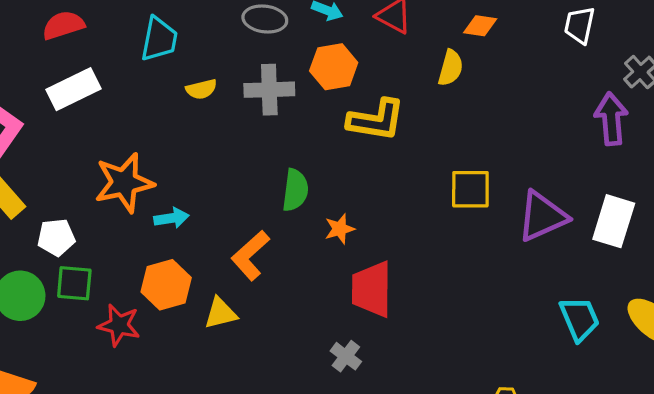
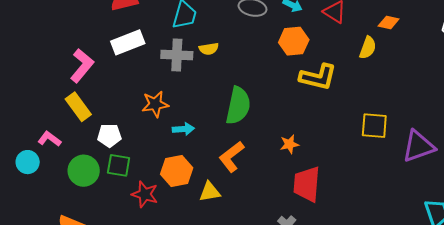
gray cross: (269, 90) -> (177, 55), moved
orange star: (124, 183) -> (155, 104), size x0.7
green semicircle: (295, 190) -> (238, 106), moved, size x1.4

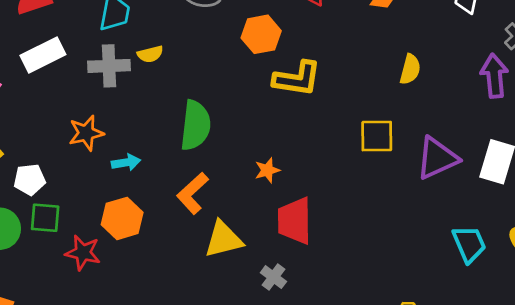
yellow semicircle: (368, 48) -> (410, 69), moved
yellow triangle: (210, 192) -> (223, 239), moved, size x1.4

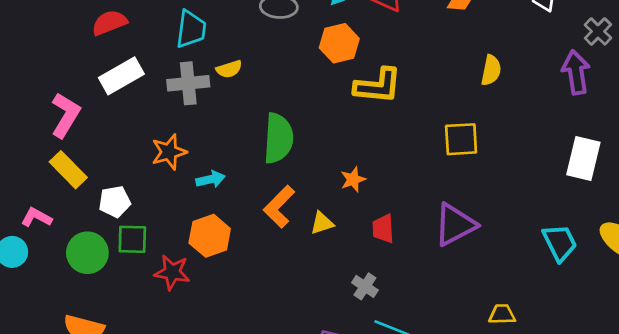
purple triangle: (437, 158) -> (455, 225), moved
red trapezoid: (295, 221) -> (383, 229), size x0.6
yellow triangle: (223, 239) -> (322, 223), moved, size x0.6

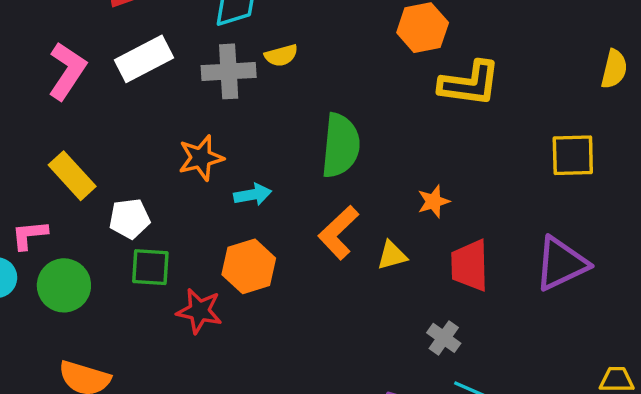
pink L-shape: (65, 115) -> (67, 71), moved
pink L-shape: (36, 217) -> (29, 235), turned -36
red trapezoid: (383, 229) -> (470, 265), size x1.4
green circle: (87, 253) -> (64, 285), moved

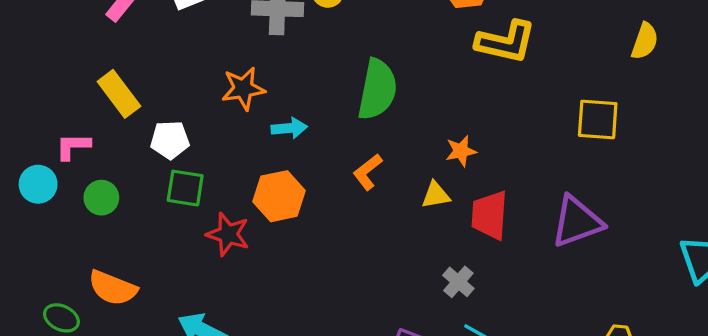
orange L-shape: (338, 233) -> (368, 172), size x0.7
yellow triangle: (392, 255) -> (436, 195), moved
green circle: (64, 285) -> (101, 198), size x0.7

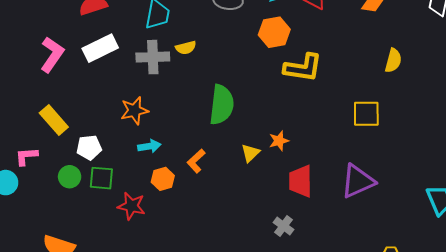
cyan arrow: (289, 128) -> (149, 146), moved
orange L-shape: (368, 172) -> (196, 161), moved
yellow triangle: (436, 195) -> (250, 153), moved, turned -30
orange hexagon: (279, 196) -> (163, 179), size x0.7
green circle: (101, 198) -> (70, 177), moved

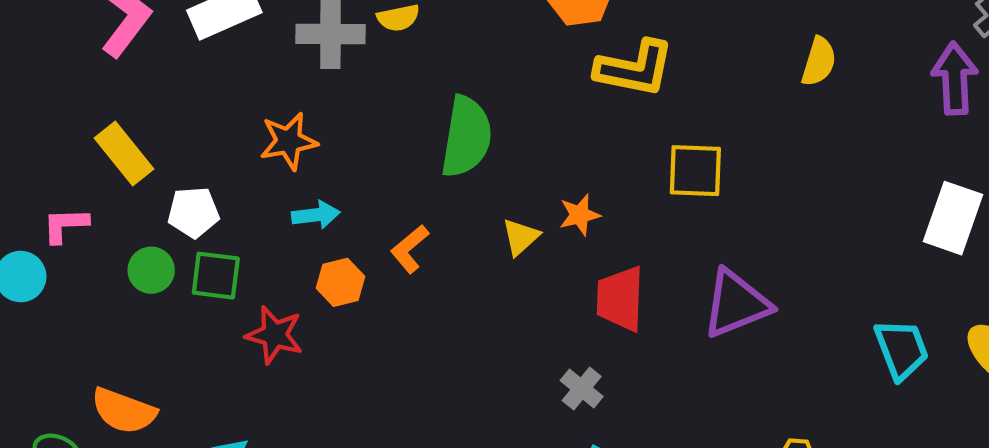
yellow square: (366, 114) -> (695, 171), moved

